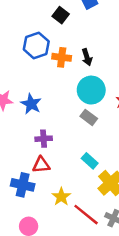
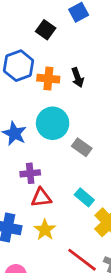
cyan circle: (91, 90) -> (53, 123), moved
red triangle: (41, 165) -> (41, 198), moved
yellow star: (61, 197) -> (45, 230), moved

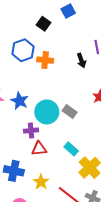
black arrow: (78, 78) -> (81, 60), moved
cyan circle: (53, 123) -> (47, 112), moved
yellow star: (45, 230) -> (41, 182), moved

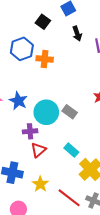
black arrow: (81, 60) -> (77, 34), moved
red triangle: (39, 149) -> (38, 150), turned -35

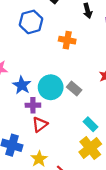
orange cross: (45, 59) -> (67, 40), moved
blue star: (18, 101) -> (22, 85), moved
cyan rectangle: (71, 150) -> (90, 124), moved

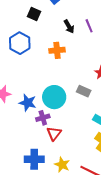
black arrow: (88, 11) -> (69, 26), moved
gray rectangle: (74, 89) -> (84, 91), moved

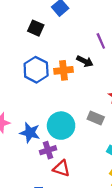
black arrow: (69, 26) -> (85, 61), moved, turned -32
blue hexagon: (20, 43) -> (36, 70), moved
red triangle: (54, 133) -> (61, 168), turned -49

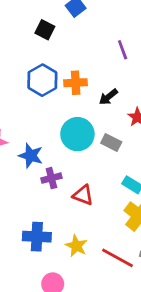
black arrow: (85, 61) -> (108, 97), moved, turned 112
cyan circle: (61, 126) -> (77, 134), moved
red triangle: (61, 168) -> (83, 195), moved

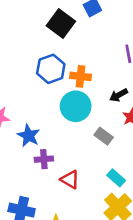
black square: (45, 30) -> (61, 24), size x1.5
black arrow: (108, 97) -> (119, 95), moved
cyan circle: (77, 134) -> (76, 106), moved

